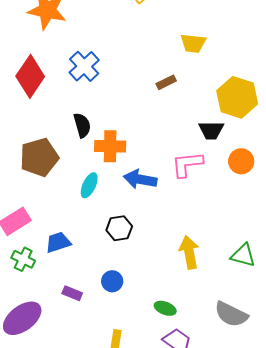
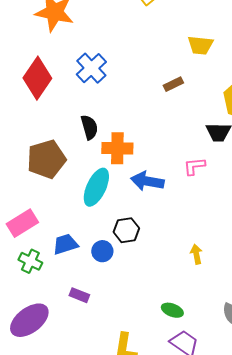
pink L-shape: (187, 164) -> (194, 166), size x0.7
cyan ellipse: (89, 185) -> (96, 187), size x1.5
yellow arrow: (189, 252) -> (196, 254), size x0.6
blue circle: (112, 281) -> (102, 251), moved

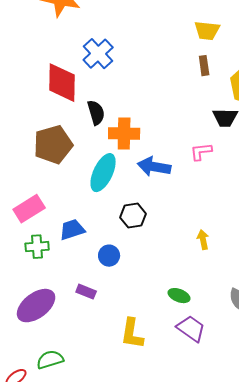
red diamond: (37, 78) -> (62, 83), moved, turned -33
brown rectangle: (173, 84) -> (204, 66), moved, turned -72
blue circle: (102, 251) -> (109, 256), moved
green cross: (30, 261) -> (37, 247), turned -30
purple rectangle: (79, 295) -> (86, 292), moved

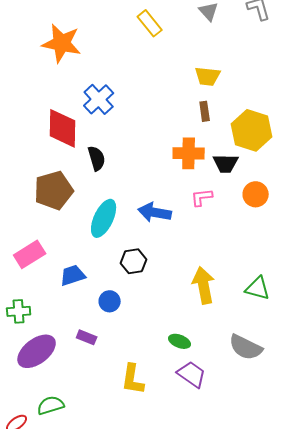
orange cross: (124, 134) -> (189, 153), moved
yellow arrow: (203, 240) -> (204, 285), size x1.8
green cross: (37, 247) -> (19, 311), moved

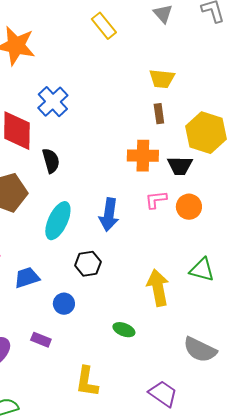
orange circle: (256, 194) -> (189, 207), moved
blue arrow: (155, 212) -> (109, 215), turned -92
green triangle: (258, 288) -> (202, 270), moved
green ellipse: (180, 341) -> (124, 330), moved
purple trapezoid: (192, 374) -> (163, 394), moved

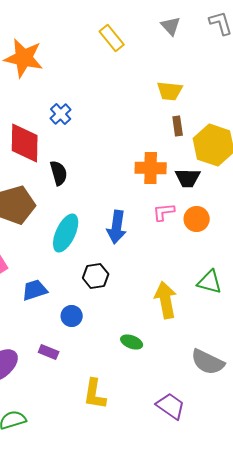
blue cross: (53, 102) -> (61, 114), size x0.7
brown rectangle: (159, 114) -> (178, 126), moved

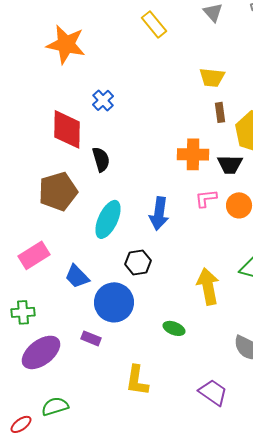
blue trapezoid: (35, 290) -> (77, 276), turned -116
blue circle: (72, 316) -> (114, 302), size x1.8

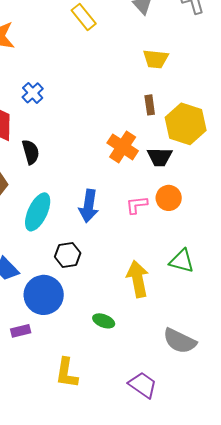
yellow trapezoid: (212, 77) -> (156, 59), moved
orange cross: (193, 154) -> (123, 147), turned 32
pink L-shape: (206, 198) -> (137, 205), moved
purple rectangle: (91, 338) -> (21, 331), turned -36

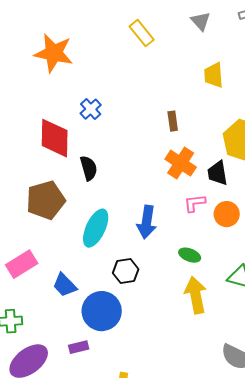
yellow trapezoid: (156, 59) -> (214, 75), turned 80
brown rectangle: (150, 105) -> (173, 121), moved
black trapezoid: (160, 157) -> (218, 173), turned 80
pink L-shape: (137, 205) -> (195, 203), moved
green ellipse: (104, 321) -> (190, 255), moved

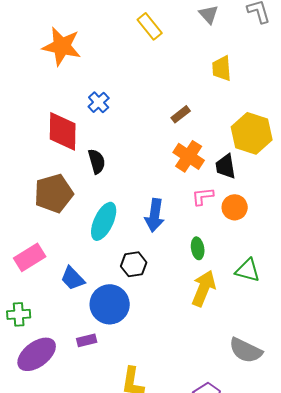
brown rectangle: (173, 121) -> (181, 114), turned 60
green ellipse: (190, 255) -> (198, 248), turned 60
yellow arrow: (196, 295) -> (204, 288), turned 33

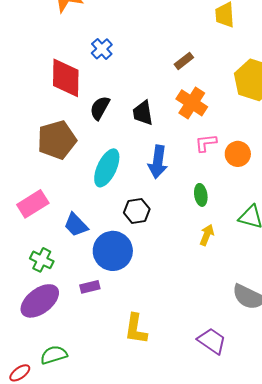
black semicircle: (97, 161) -> (100, 108), turned -135
black trapezoid: (226, 166) -> (143, 113), moved
yellow arrow: (204, 288) -> (207, 235), size x0.6
green cross: (19, 314) -> (42, 260), moved, turned 30

